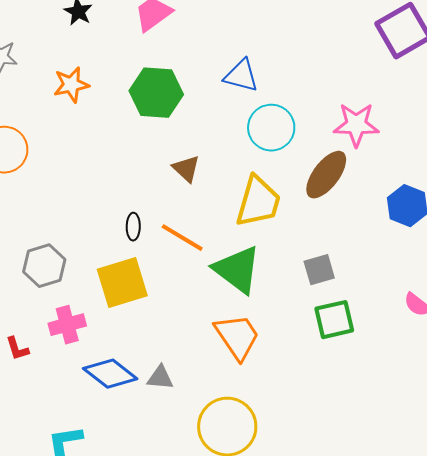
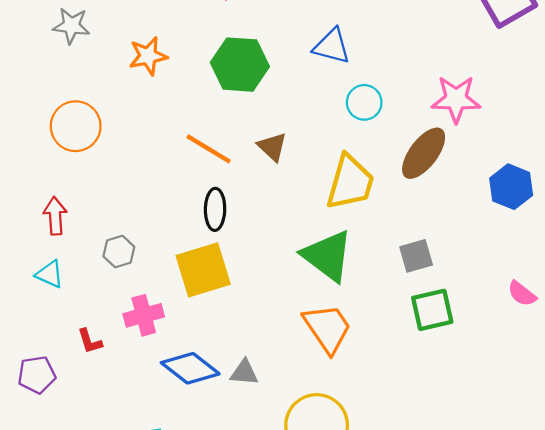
cyan circle: (271, 128) -> (364, 102), size x0.7
black ellipse: (133, 227) -> (215, 209), size x1.4
orange line: (182, 238) -> (209, 149), moved
gray hexagon: (44, 266) -> (119, 252), size x0.7

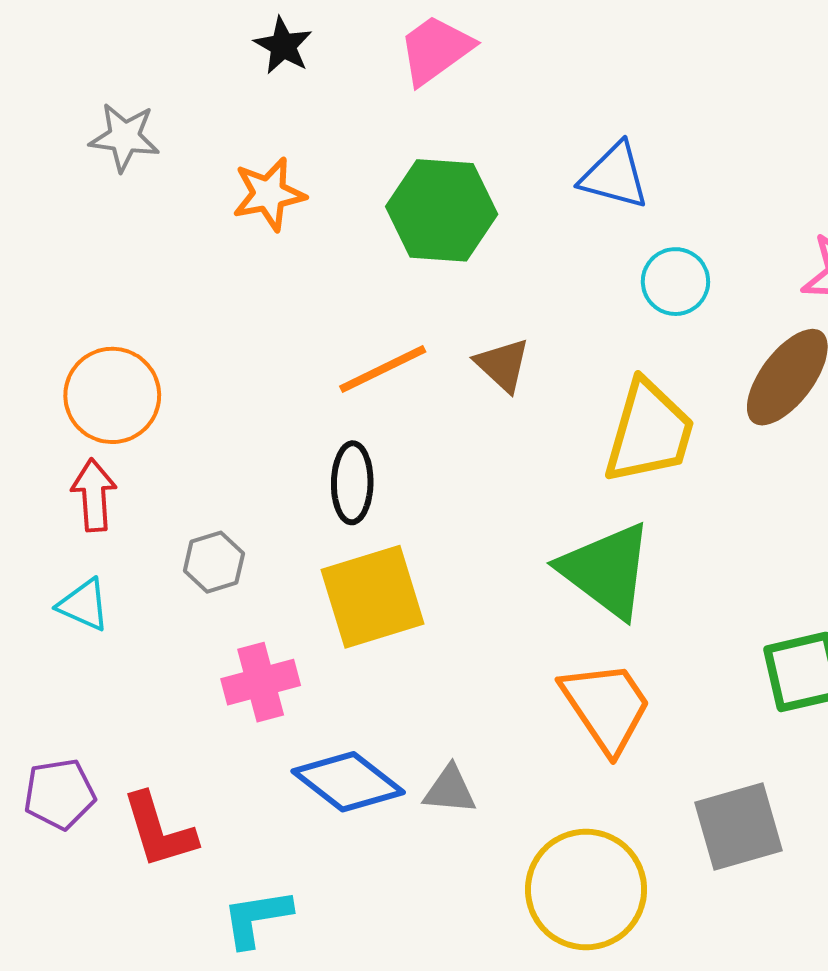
orange circle: (76, 126) -> (112, 395), moved
orange line: (209, 149) -> (383, 369), turned -57
black ellipse: (215, 209) -> (352, 483), moved
gray square: (416, 256) -> (739, 826), moved, size x1.4
red L-shape: (90, 341) -> (159, 831), moved, size x1.6

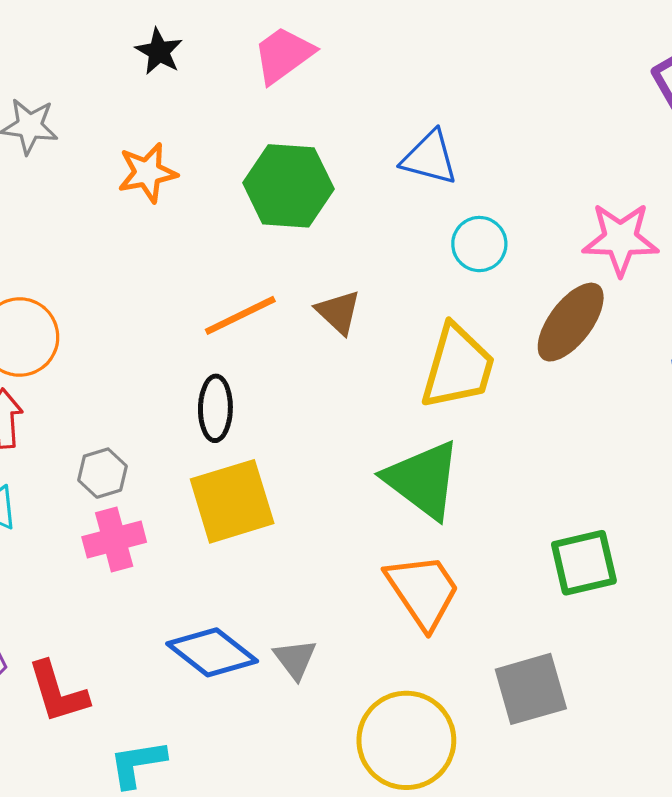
pink cross: (261, 682) -> (114, 540), moved
gray triangle: (450, 790) -> (295, 659), turned 48

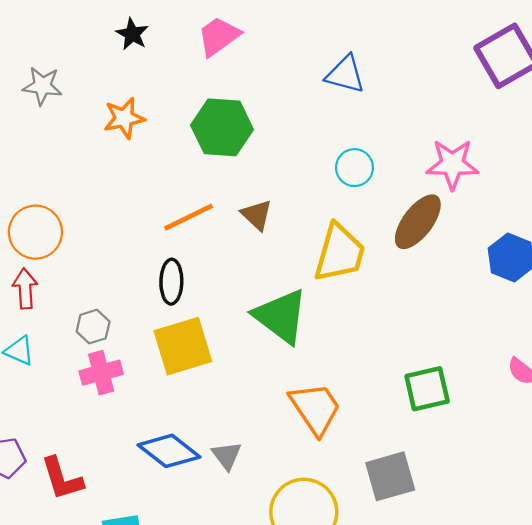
blue triangle: (430, 158) -> (345, 74), moved
green triangle: (423, 480) -> (281, 316), moved

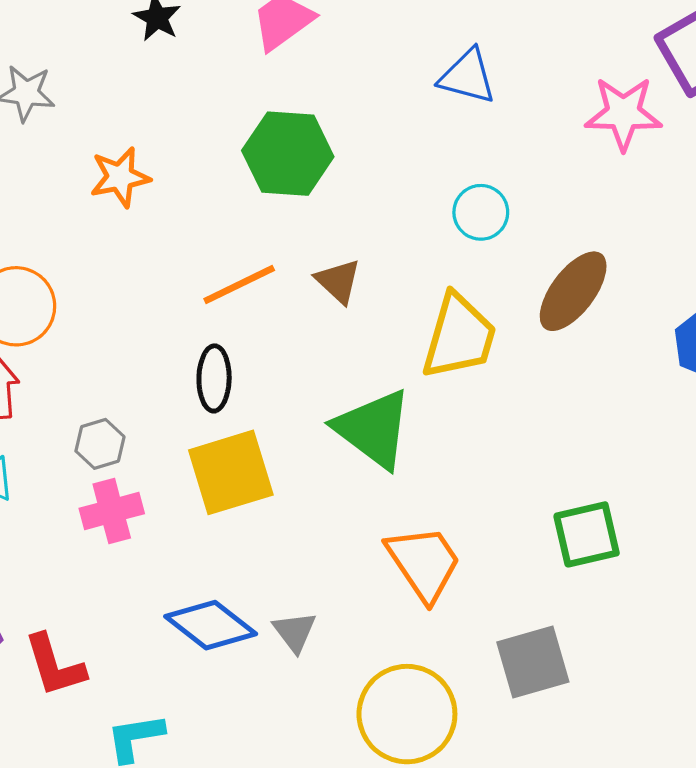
orange star: (124, 118) -> (120, 177), moved
pink star: (452, 164) -> (623, 113), moved

